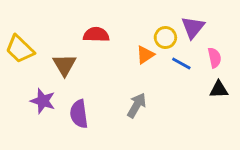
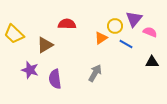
pink semicircle: (214, 58) -> (150, 32), moved, turned -56
brown triangle: (64, 65) -> (45, 45), turned 30

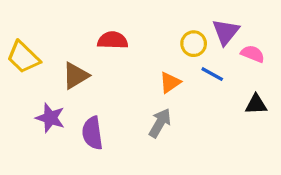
orange triangle: (101, 38) -> (170, 82), moved

